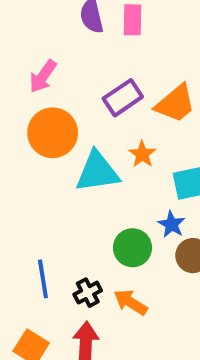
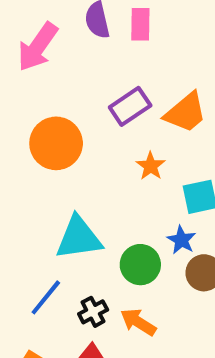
pink arrow: (43, 76) -> (38, 47), moved, size x1.4
cyan triangle: (97, 172) -> (79, 238), moved
blue line: (43, 279) -> (46, 297), turned 48

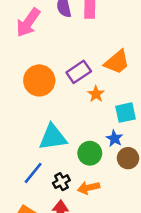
purple rectangle: (130, 106) -> (79, 72), moved
orange arrow: (138, 322) -> (89, 188), turned -45

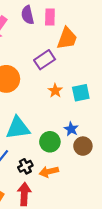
orange trapezoid: (117, 62) -> (67, 38), moved, turned -30
purple rectangle: (79, 72) -> (45, 60), moved
cyan square: (126, 113) -> (81, 93), moved

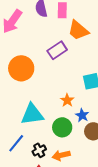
orange trapezoid: (67, 38) -> (78, 30), turned 110
orange star: (55, 91) -> (67, 100), moved

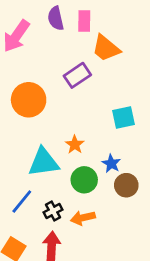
orange star: (67, 100) -> (75, 145), moved

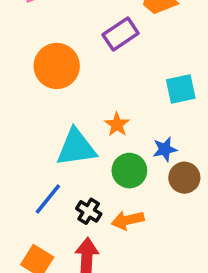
blue star: (111, 164) -> (165, 149), turned 30
black cross: (53, 211) -> (89, 211), turned -30

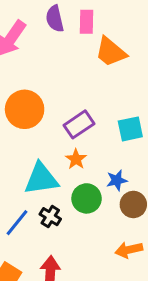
purple rectangle: (121, 34) -> (79, 124), moved
black cross: (89, 211) -> (50, 217), moved
orange arrow: (128, 220) -> (129, 250), moved

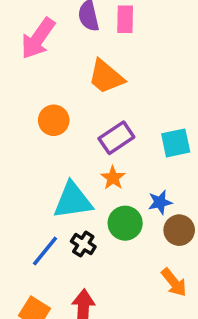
orange trapezoid: (111, 52) -> (106, 77), moved
orange circle: (25, 109) -> (54, 120), size x0.7
orange arrow: (129, 250) -> (174, 282), turned -116

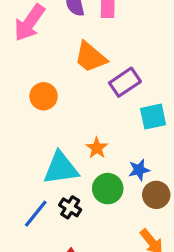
purple rectangle: (116, 138) -> (125, 82), moved

